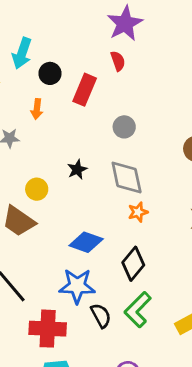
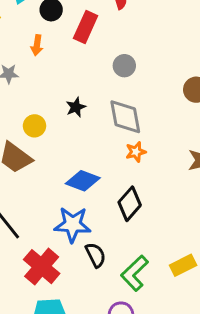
green L-shape: (138, 310) -> (134, 273), moved
red cross: (48, 329) -> (42, 267), turned 36

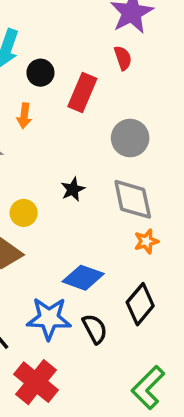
gray circle: (124, 66) -> (130, 138), size x1.4
blue star: (72, 224) -> (49, 318), moved
black semicircle: (96, 255) -> (95, 329), moved

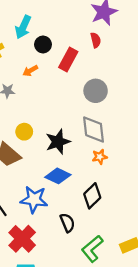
orange arrow: (24, 116) -> (30, 71), turned 48
black star: (73, 189) -> (58, 142), moved, size x1.6
black semicircle: (95, 329) -> (67, 223), moved

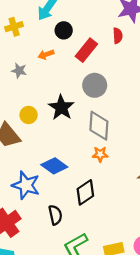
gray circle: (96, 91) -> (95, 85), moved
black star: (58, 142) -> (61, 108), moved, turned -30

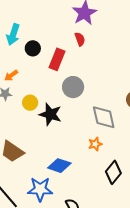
orange arrow: (46, 54) -> (11, 76), moved
yellow circle: (29, 115) -> (30, 103), moved
gray diamond: (99, 126) -> (104, 117), moved
black diamond: (85, 192) -> (113, 172), moved

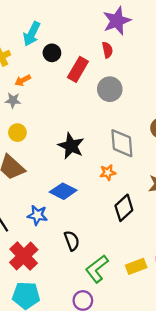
gray circle: (73, 87) -> (110, 89), moved
yellow circle: (30, 103) -> (17, 133), moved
black star: (50, 114) -> (71, 146), moved
blue star: (40, 189) -> (37, 215), size x0.7

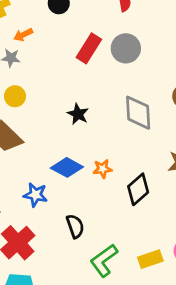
red rectangle: (78, 69) -> (89, 48), moved
black star: (71, 146) -> (78, 114), size x0.7
orange star: (108, 173) -> (103, 169), moved

